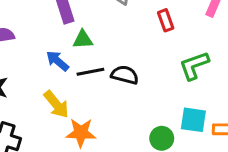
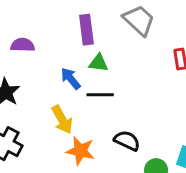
black semicircle: (125, 75) -> (127, 141), moved

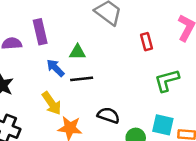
purple rectangle: (86, 30) -> (40, 32), moved

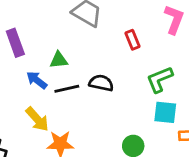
black semicircle: (108, 115) -> (101, 83), moved
cyan square: (163, 125) -> (165, 112), moved

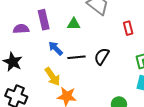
green triangle: (59, 60) -> (74, 24), moved
black semicircle: (101, 83) -> (102, 56), turned -78

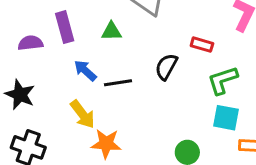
red rectangle: (128, 28) -> (202, 45), moved, turned -56
black semicircle: (102, 56) -> (166, 67), moved

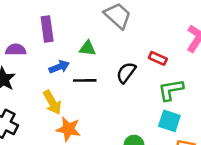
green triangle: (111, 31) -> (88, 48), moved
purple semicircle: (30, 43) -> (16, 50), moved
blue arrow: (85, 71) -> (59, 67), turned 108

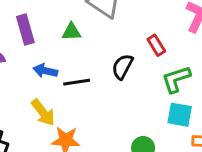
green triangle: (88, 48) -> (71, 32), moved
red rectangle: (158, 58) -> (156, 45), turned 42
blue arrow: (59, 67) -> (45, 71), turned -138

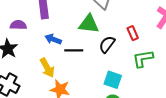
green triangle: (71, 32) -> (89, 24), moved, size x1.5
cyan square: (180, 115) -> (113, 80), moved

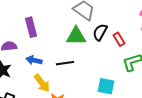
blue arrow: (53, 39) -> (34, 60), moved
black semicircle: (107, 44) -> (100, 32), moved

